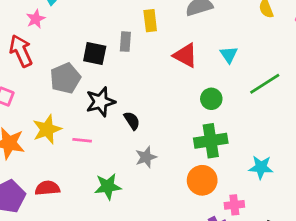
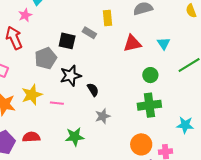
gray rectangle: (125, 42) -> (89, 33), turned -64
red triangle: (185, 55) -> (132, 43), turned -42
orange circle: (202, 180) -> (141, 144), moved

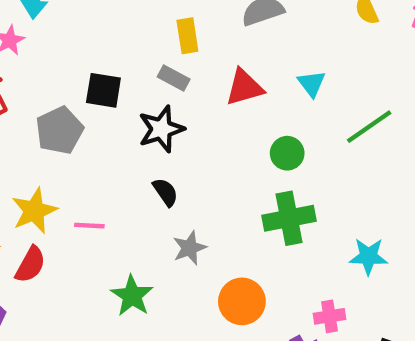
gray rectangle: (89, 33) -> (174, 78), moved
black star: (71, 76) -> (161, 129), moved
red semicircle: (31, 137) -> (30, 265), moved, turned 126
green star: (75, 137) -> (132, 296), turned -30
orange circle: (141, 144) -> (242, 301), moved

